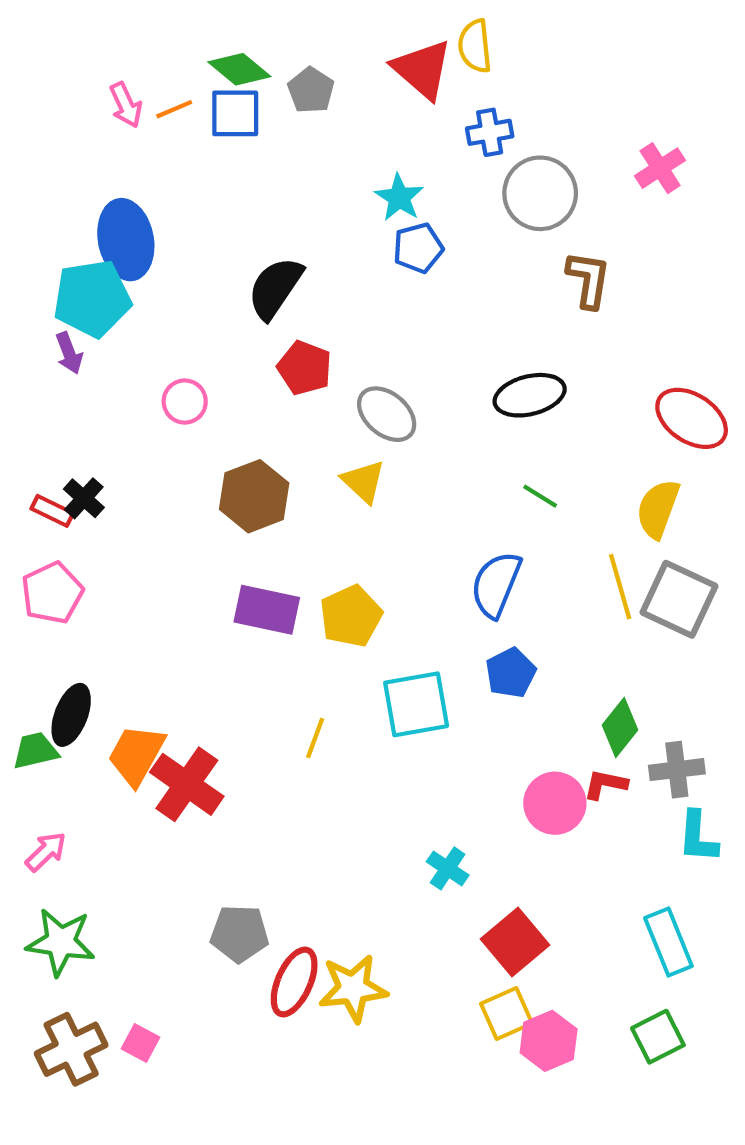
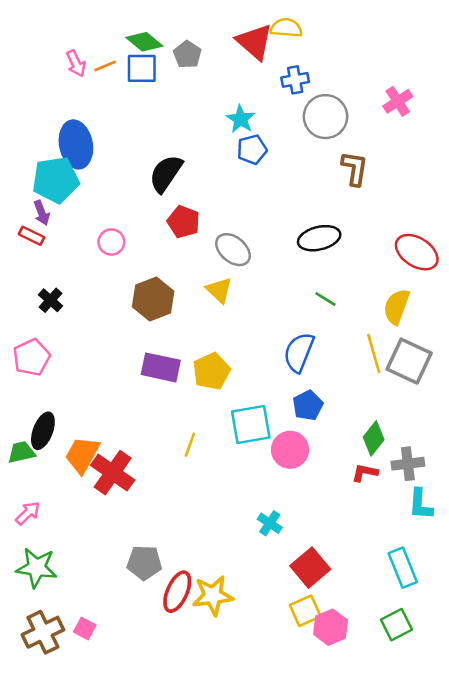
yellow semicircle: (475, 46) -> (286, 28), turned 100
red rectangle: (52, 511) -> (32, 236), moved
pink circle: (555, 803) -> (290, 450), moved

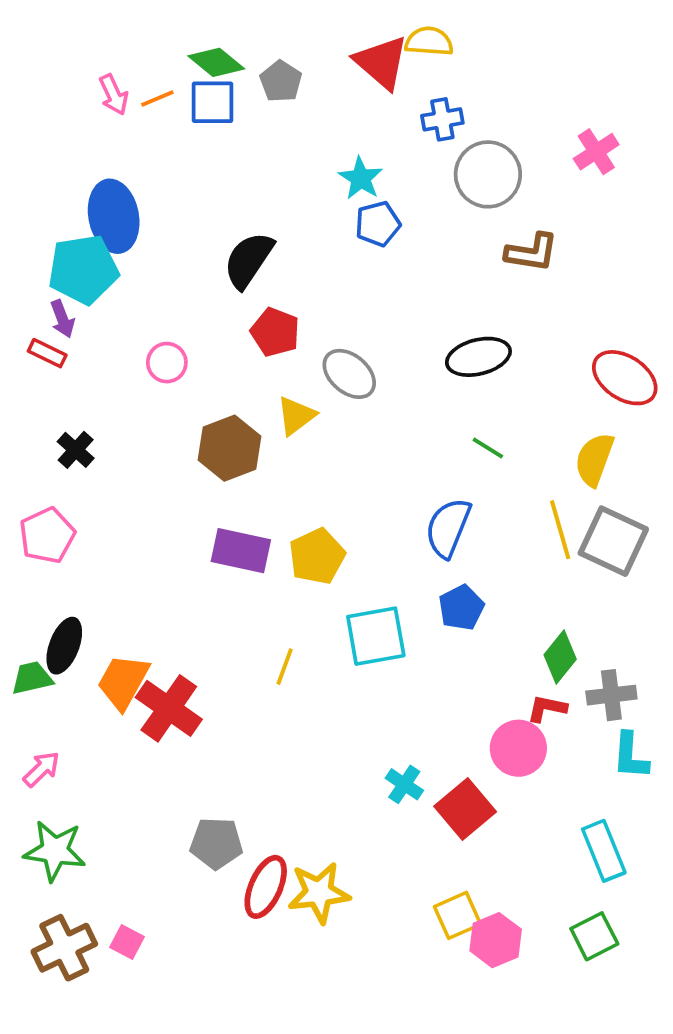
brown L-shape: (355, 169) -> (532, 252), turned 90
yellow triangle: (219, 290) -> (296, 416), moved, turned 40
pink circle: (290, 450) -> (518, 748), moved
red square: (310, 568) -> (465, 809), moved

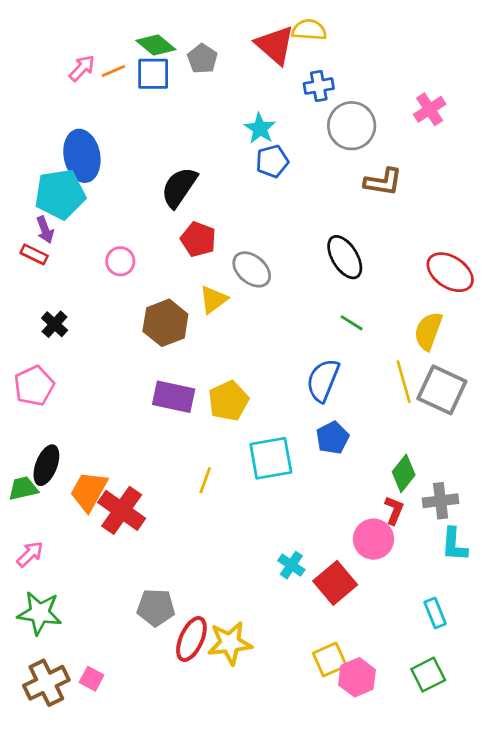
pink arrow: (114, 95) -> (82, 68), turned -112
black ellipse: (478, 357) -> (345, 257), turned 72
red L-shape: (547, 708) -> (394, 510), turned 100
cyan rectangle: (604, 851) -> (435, 613), size x0.7

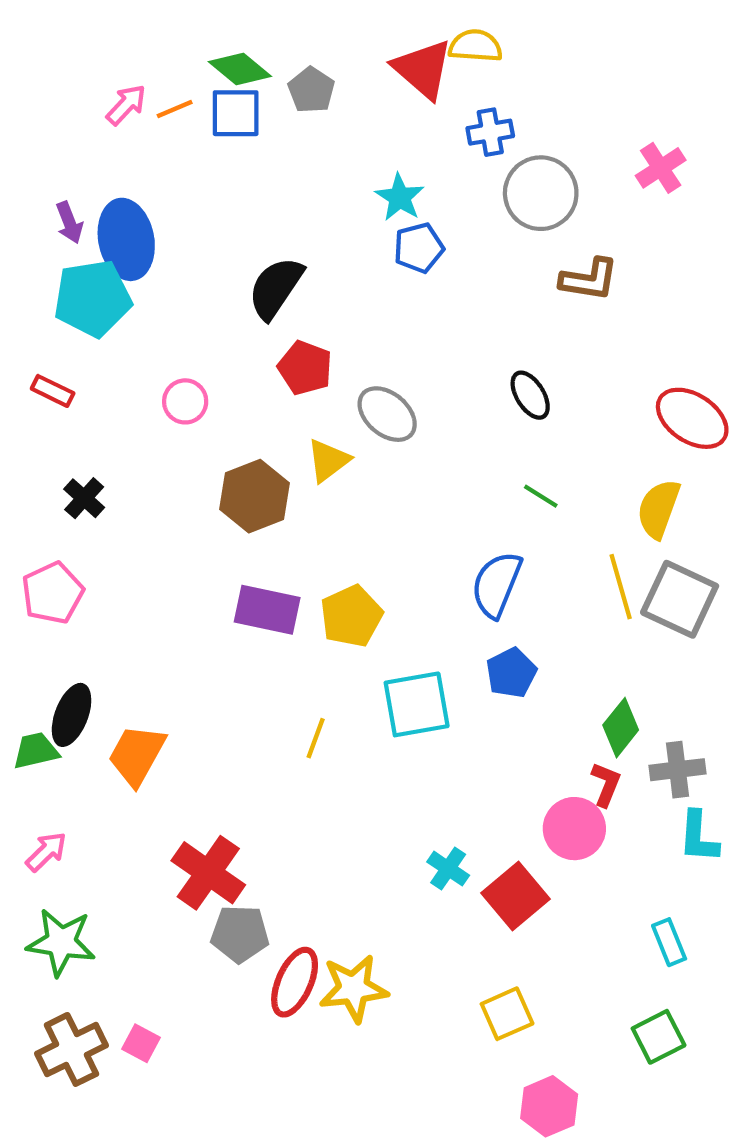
purple arrow: (45, 230) -> (69, 223), moved
black ellipse: (345, 257) -> (530, 395), size x0.7
red cross: (122, 510) -> (208, 873), moved
pink hexagon: (357, 677) -> (549, 1106), moved

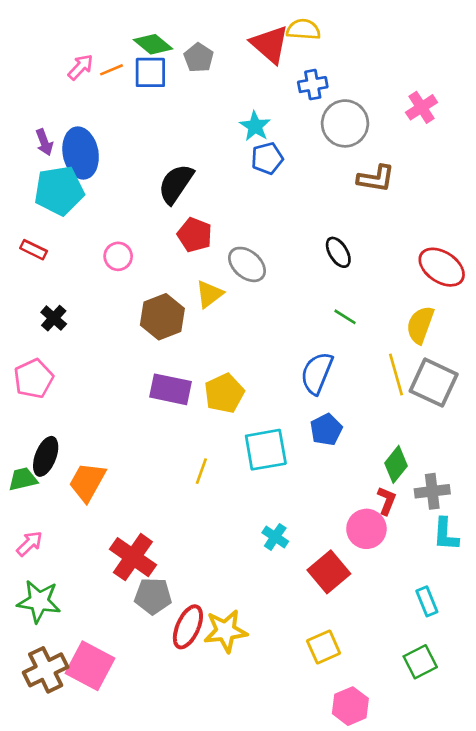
cyan cross: (448, 869) -> (275, 537), moved
pink square: (141, 1043) -> (90, 666), size x2.0

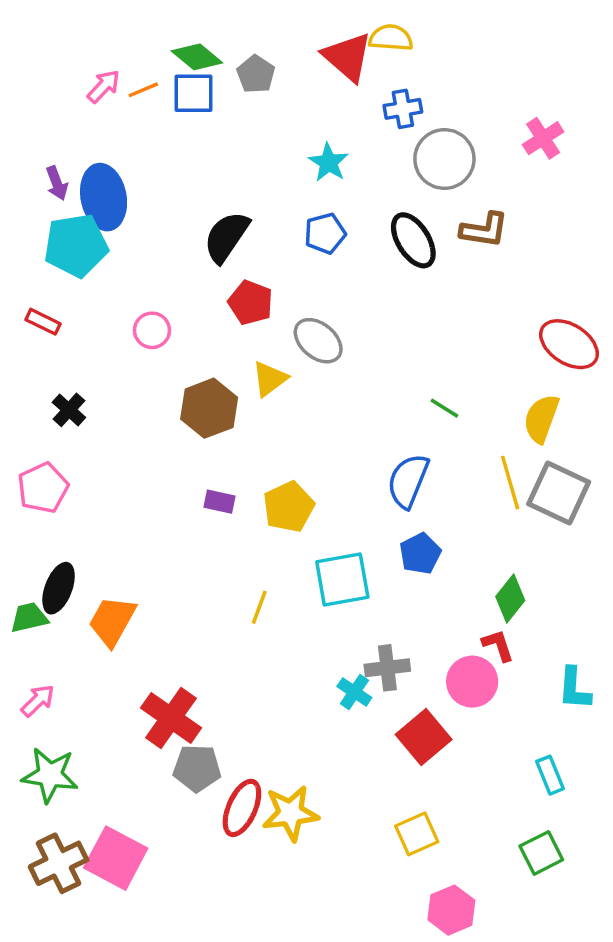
blue pentagon: (267, 158) -> (325, 233), moved
black ellipse: (338, 252) -> (413, 240), moved, size x1.4
purple rectangle: (170, 389) -> (219, 502), size x0.6
gray cross: (432, 491) -> (387, 668), moved
red L-shape: (387, 501) -> (498, 645), turned -40

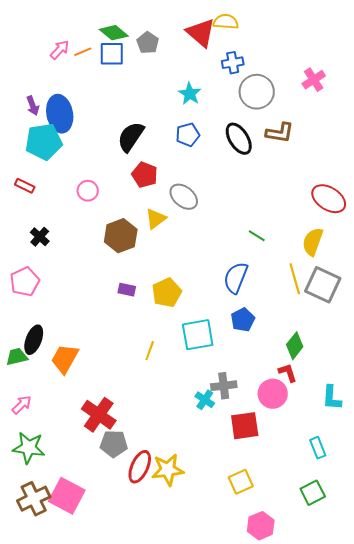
red square: (424, 737) -> (245, 426), turned 32

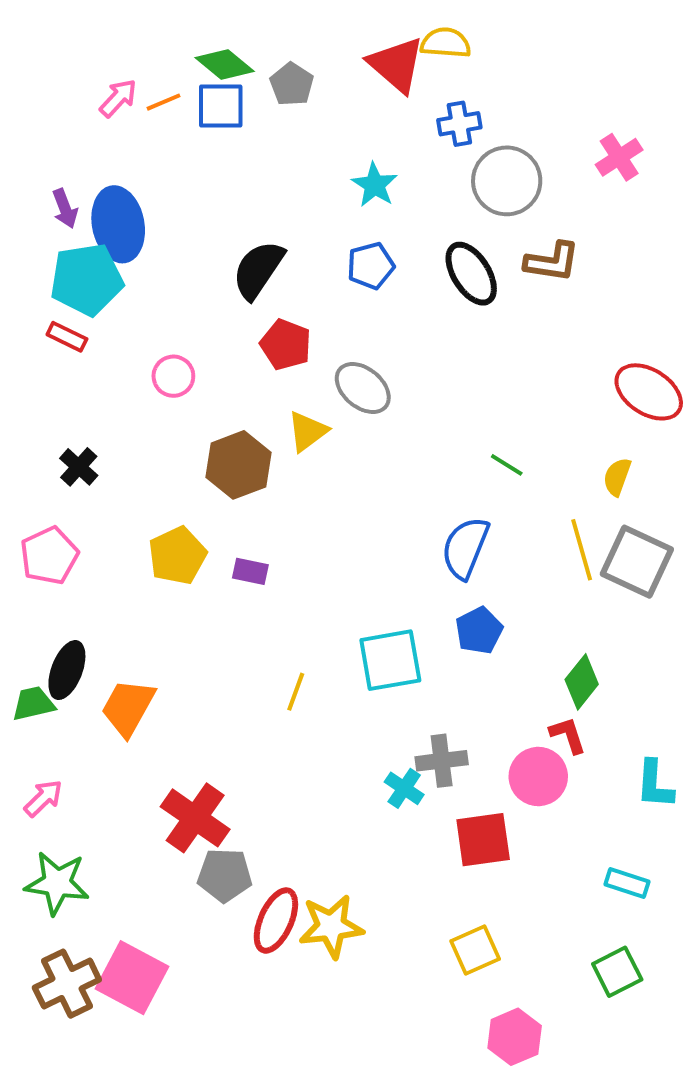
red rectangle: (25, 186) -> (67, 337), moved
yellow semicircle: (313, 242) -> (617, 477), size x0.7
yellow pentagon: (167, 293) -> (177, 556), moved
cyan rectangle: (318, 448) -> (627, 883), turned -50

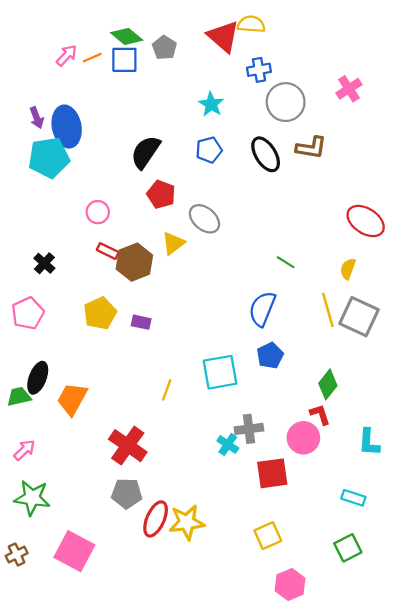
red rectangle: (67, 337) -> (108, 251), moved
red cross: (195, 818) -> (128, 446), moved
brown cross: (67, 984) -> (17, 554), moved, size x0.6

